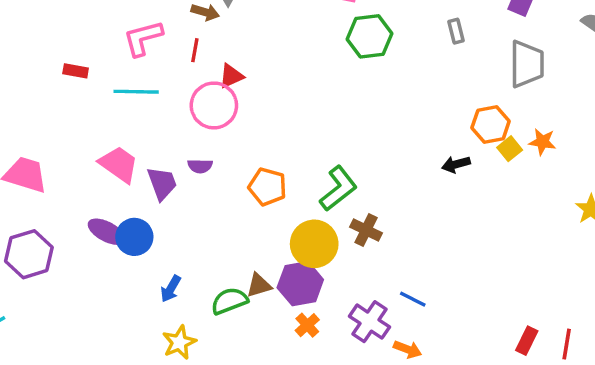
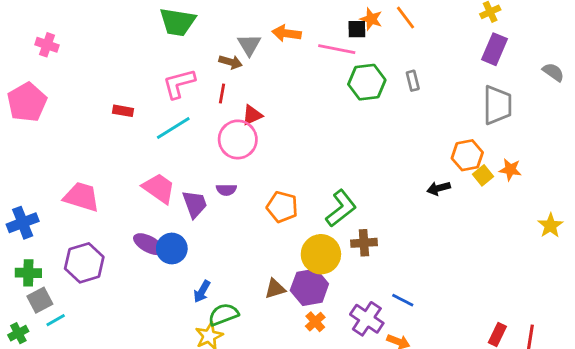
gray rectangle: (456, 31) -> (413, 81), moved
cyan line: (136, 92) -> (173, 128), turned -33
brown cross: (366, 230) -> (364, 243), turned -30
green semicircle: (229, 301) -> (223, 314), moved

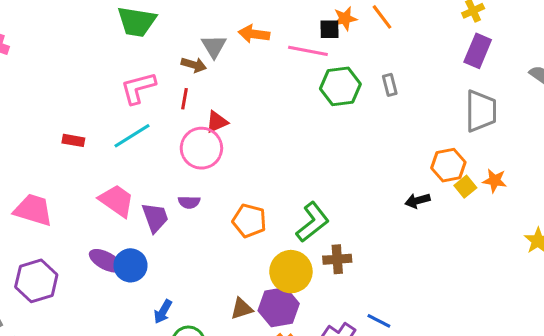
orange star: (371, 19) -> (345, 18), turned -30
red rectangle: (123, 111) -> (73, 140), moved

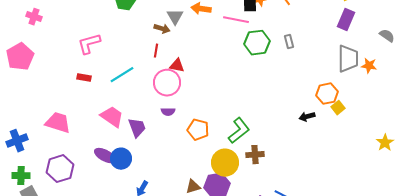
pink L-shape: (138, 88) -> (89, 44), moved
red triangle: (217, 122) -> (177, 66), turned 35
orange star: (495, 181) -> (369, 66), moved
purple semicircle: (189, 202) -> (168, 112), moved

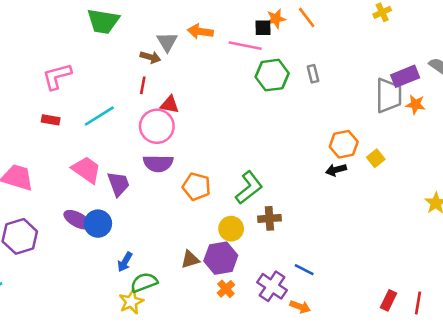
purple rectangle: (346, 20) -> (405, 76), moved, turned 45
orange hexagon: (327, 94) -> (344, 144), moved
purple semicircle: (168, 112) -> (158, 163), size x1.6
yellow circle: (225, 163) -> (231, 229), size x0.7

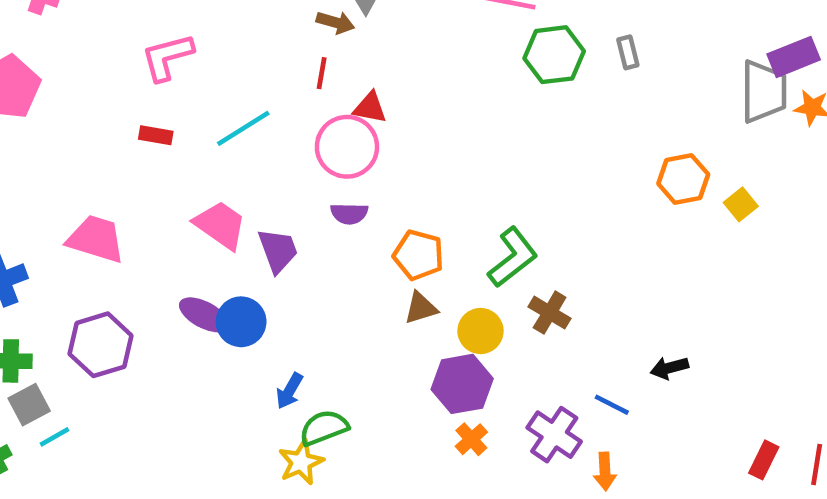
purple semicircle: (158, 163) -> (349, 214), size x0.7
black arrow: (336, 170) -> (669, 368), moved
brown cross: (269, 218) -> (550, 313), turned 35
brown triangle: (190, 259) -> (421, 308), moved
orange arrow: (300, 307) -> (605, 471), turned 66

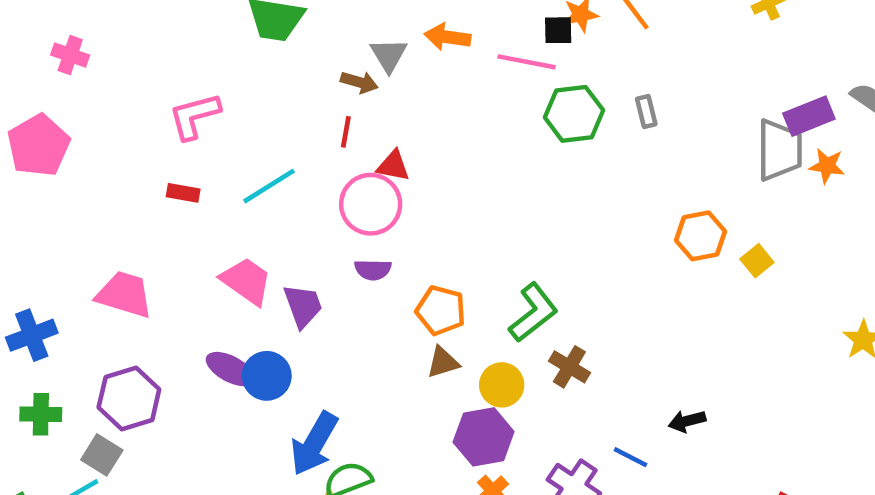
blue arrow: (289, 391) -> (314, 444), size x1.8
gray square: (29, 405) -> (102, 455), moved, turned -30

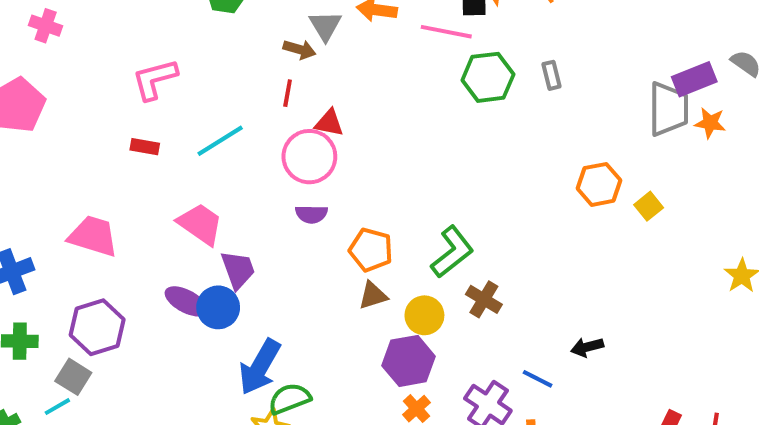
purple trapezoid: (303, 306) -> (238, 270), moved

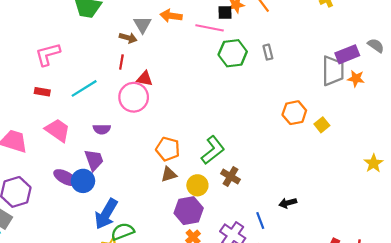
purple semicircle: (311, 214) -> (102, 129), moved
pink trapezoid: (200, 224) -> (58, 130), moved
blue line: (538, 379) -> (260, 221), turned 42

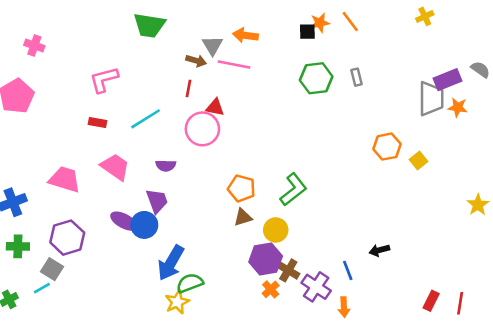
pink line: (210, 28) -> (234, 64), moved
brown cross: (230, 176) -> (288, 270), moved

